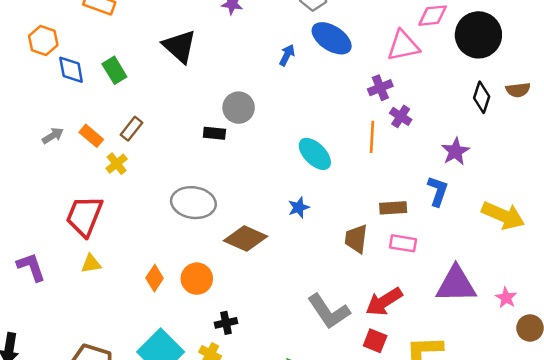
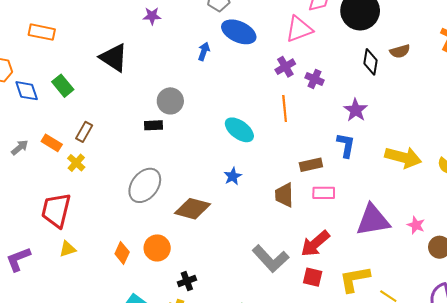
purple cross: (401, 116) -> (314, 79), moved
gray ellipse: (193, 203) -> (145, 185), turned -52
purple L-shape: (31, 267) -> (18, 259), turned -84

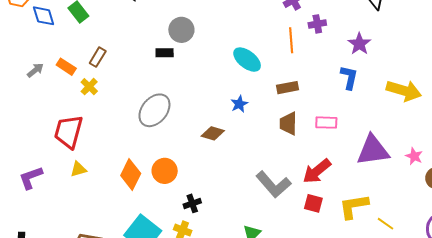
purple cross: (314, 79) -> (317, 24), moved, turned -36
brown rectangle: (311, 165) -> (288, 88), moved
brown diamond: (193, 209) -> (213, 133), moved, size x0.7
orange diamond: (122, 253) -> (131, 175), size x1.4

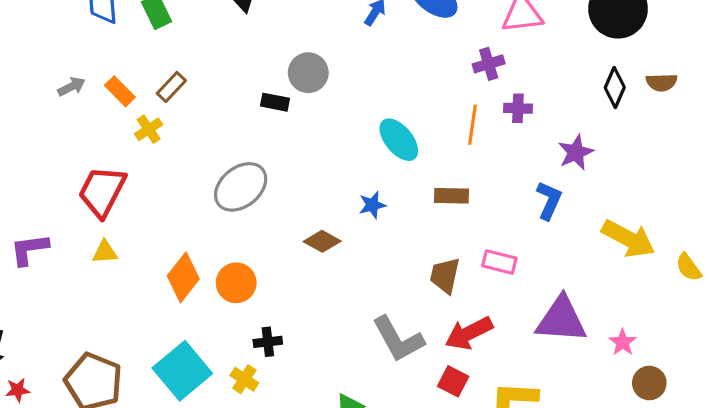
brown trapezoid: (288, 124) -> (445, 275), moved

